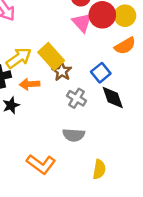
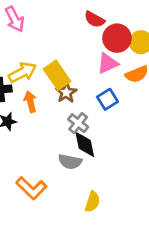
pink triangle: (82, 22) -> (108, 63), moved, turned 40
orange arrow: (30, 84) -> (30, 102), turned 72
black diamond: (113, 97) -> (85, 144), moved

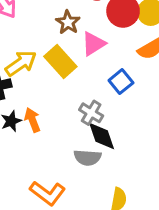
pink triangle: (108, 63) -> (93, 44), moved
brown star: (66, 92) -> (68, 22), moved
orange arrow: (30, 102) -> (32, 120), moved

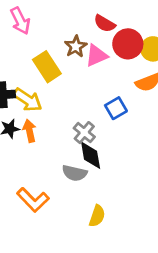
pink triangle: (93, 44) -> (97, 56), moved
yellow rectangle: (60, 61) -> (47, 67), moved
yellow arrow: (21, 63) -> (28, 100), moved, turned 60

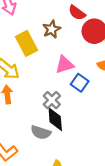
pink triangle: (97, 56) -> (65, 65), moved
blue square: (116, 108) -> (80, 83), turned -30

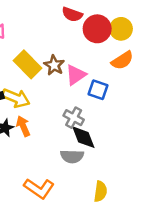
brown star: (52, 29) -> (54, 65), moved

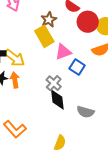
yellow rectangle: (27, 64) -> (44, 36), moved
brown star: (54, 65) -> (49, 20), moved
gray semicircle: (72, 156) -> (85, 112), moved

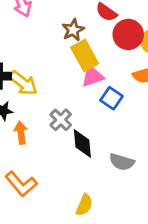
yellow rectangle: (44, 36) -> (85, 55), moved
orange arrow: (15, 80) -> (21, 133), moved
gray cross: (54, 83) -> (61, 120), moved

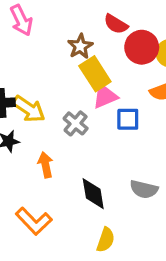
blue square: (111, 98) -> (128, 119), turned -30
gray cross: (61, 120) -> (76, 123), moved
orange arrow: (21, 133) -> (45, 165), moved
black diamond: (82, 144) -> (93, 194), moved

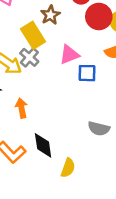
yellow rectangle: (95, 74) -> (33, 35), moved
gray cross: (76, 123) -> (29, 57), moved
black diamond: (93, 194) -> (43, 145), moved

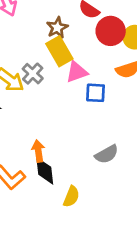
yellow rectangle: (33, 35) -> (59, 51), moved
orange arrow: (22, 108) -> (38, 151), moved
gray semicircle: (99, 129) -> (107, 154), turned -45

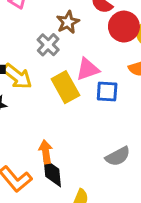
yellow rectangle: (59, 51) -> (65, 87), moved
gray cross: (33, 74) -> (48, 45), moved

